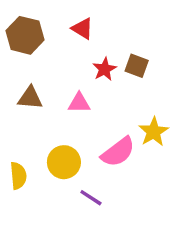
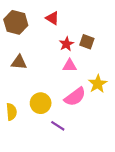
pink triangle: (79, 103) -> (70, 65), moved

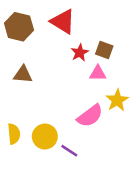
red triangle: (52, 18) -> (63, 22), size x1.5
pink triangle: (70, 65) -> (98, 73), moved
yellow circle: (41, 103) -> (45, 136), moved

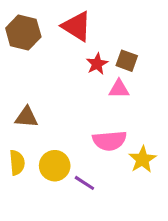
brown triangle: (23, 74) -> (26, 117), moved
yellow star: (117, 100) -> (142, 159), moved
pink semicircle: (90, 116) -> (110, 141), turned 32

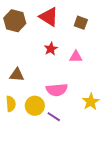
brown square: (127, 61) -> (81, 23), moved
red star: (97, 64) -> (51, 49), moved
pink semicircle: (110, 141) -> (57, 90), moved

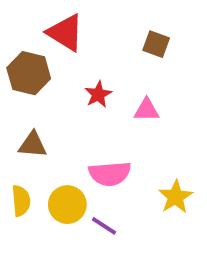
red triangle: (49, 17) -> (65, 33), moved
brown hexagon: (15, 21) -> (29, 73), moved

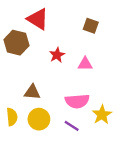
brown triangle: (33, 145) -> (32, 92), moved
pink semicircle: (110, 174) -> (77, 101), moved
purple line: (104, 226) -> (72, 126), moved

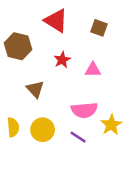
red triangle: (38, 19) -> (56, 21), moved
brown triangle: (32, 92) -> (35, 89), moved, turned 42

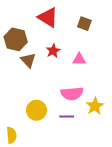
brown triangle: (35, 89) -> (28, 60), moved
yellow semicircle: (13, 127) -> (11, 135), moved
purple line: (78, 137) -> (67, 116), turned -32

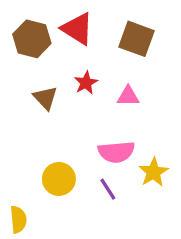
brown square: (84, 24) -> (137, 39), size x1.5
brown hexagon: (16, 39) -> (32, 39), moved
purple line: (67, 116) -> (108, 189), turned 56

